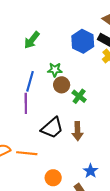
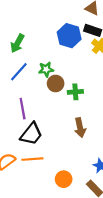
blue line: (30, 81) -> (19, 72), moved, turned 36
green cross: (79, 96) -> (75, 92), turned -32
black trapezoid: (52, 128) -> (31, 134), moved

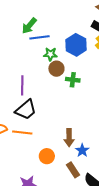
blue hexagon: (69, 36) -> (76, 45), moved
blue line: (19, 72) -> (39, 37), moved, turned 30
brown arrow: (80, 128) -> (69, 138), moved

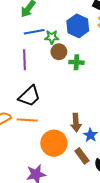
blue line: (39, 37) -> (34, 32), moved
purple line: (22, 85) -> (24, 60), moved
orange circle: (47, 156) -> (54, 143), size x1.6

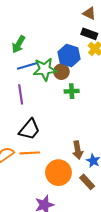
green star: (52, 37) -> (45, 69), size x1.6
brown circle: (59, 52) -> (61, 72), moved

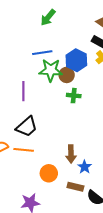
green arrow: (19, 44) -> (48, 17), moved
blue line: (27, 66) -> (42, 53), moved
orange circle: (58, 173) -> (49, 173), size x0.7
brown rectangle: (87, 182) -> (75, 187), turned -42

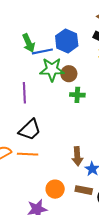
green arrow: (48, 17) -> (29, 43), moved, turned -60
blue hexagon: (76, 60) -> (67, 41), moved
orange circle: (49, 173) -> (55, 189), moved

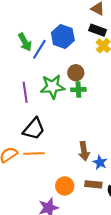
blue line: (42, 51) -> (39, 49), turned -42
green star: (52, 69) -> (52, 87), moved
brown circle: (69, 74) -> (76, 73), moved

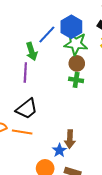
green arrow: (25, 42) -> (32, 51), moved
green star: (52, 87) -> (76, 44), moved
blue star: (100, 162) -> (59, 150), moved

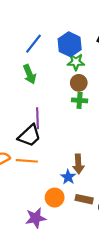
blue line: (47, 34) -> (33, 44), moved
green star: (76, 44) -> (76, 62), size x0.7
purple line: (25, 72) -> (37, 118), moved

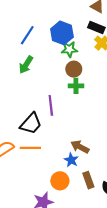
green arrow: (30, 74) -> (26, 65), turned 60
purple line: (37, 118) -> (51, 105), moved
brown arrow: (78, 164) -> (80, 147), turned 126
brown rectangle: (84, 199) -> (88, 180), turned 63

